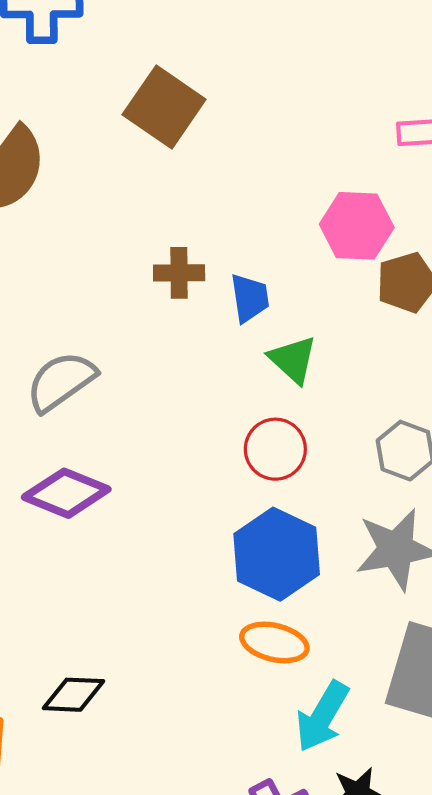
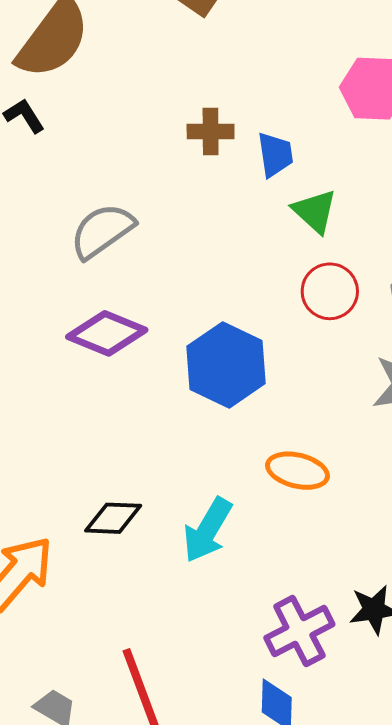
red circle: (275, 449) -> (330, 291), moved
blue hexagon: (277, 554) -> (226, 365), moved
cyan arrow: (322, 716) -> (208, 530), moved

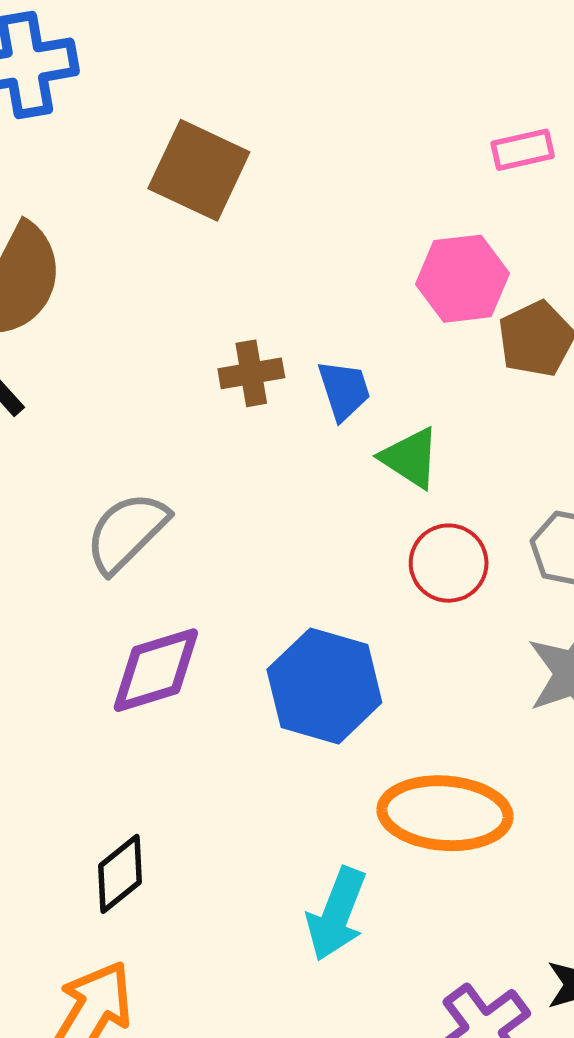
purple diamond: (107, 333) -> (156, 670), turned -30
orange ellipse: (297, 471) -> (445, 813), size x1.5
black diamond: (113, 518) -> (120, 874), moved, turned -32

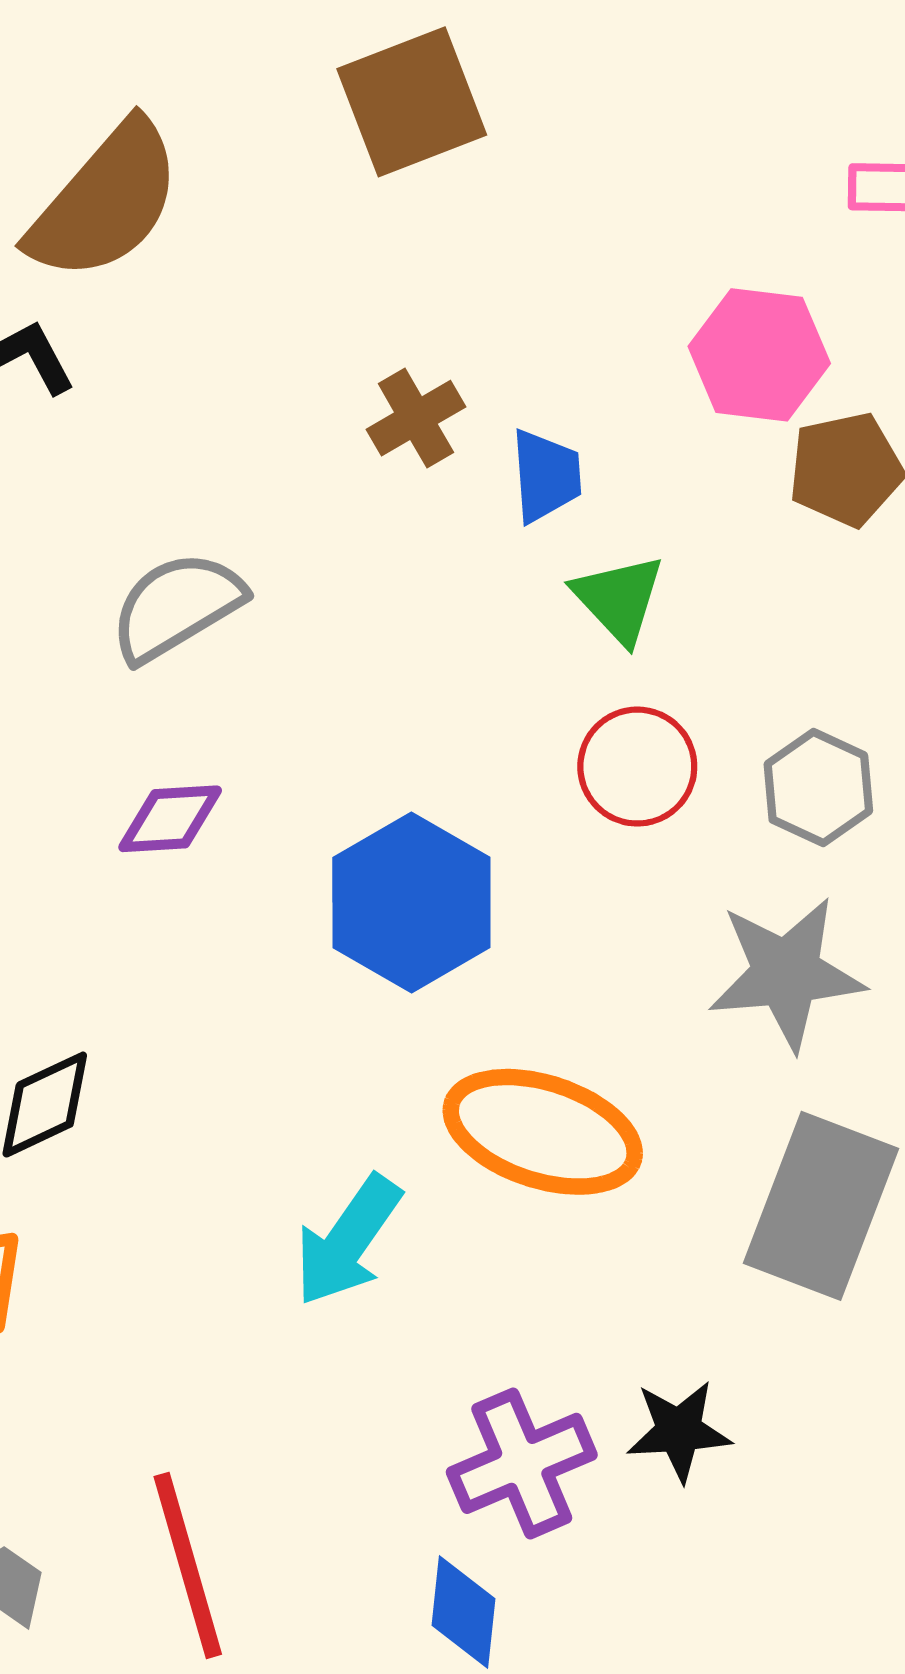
brown square: (199, 170) -> (412, 102), turned 30
brown cross: (251, 373) -> (416, 418), turned -34
purple diamond: (156, 670) -> (170, 819), size x0.7

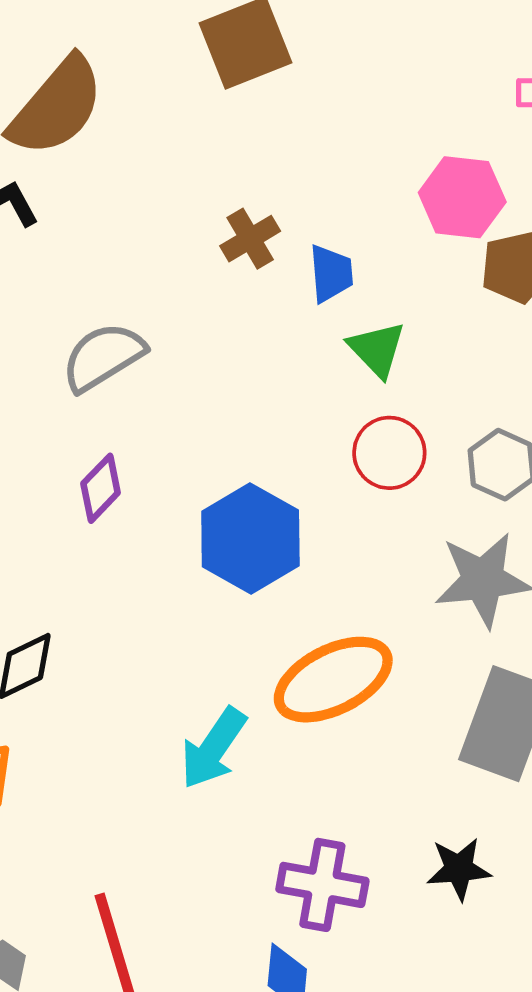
purple diamond: (170, 819) -> (101, 488), turned -42
orange ellipse: (543, 1132) -> (333, 680), turned -44
black star: (679, 1431) -> (459, 869), moved
purple cross: (522, 1463) -> (322, 885), turned 34

